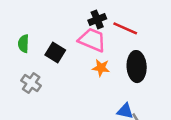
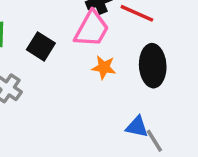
pink trapezoid: (92, 40) -> (92, 29), turned 96

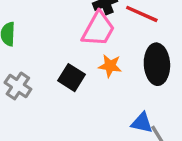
black square: (41, 46) -> (72, 78), moved

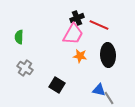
black square: (72, 78) -> (57, 85), moved

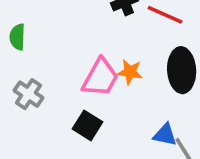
pink trapezoid: (73, 34) -> (100, 78), moved

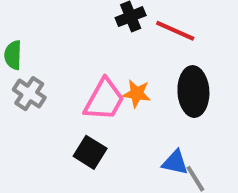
gray cross: (28, 94) -> (29, 94), moved

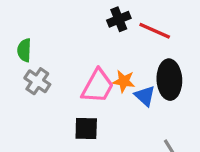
black square: (90, 152) -> (86, 128), turned -30
blue triangle: (175, 162) -> (145, 96), moved, turned 30

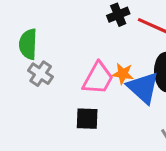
green semicircle: (24, 50) -> (28, 44), size x1.4
blue triangle: (145, 96) -> (143, 88), size x1.6

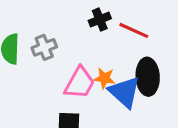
gray cross: (41, 74) -> (44, 47), moved, turned 35

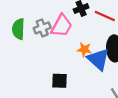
pink trapezoid: (80, 83) -> (62, 26), moved

